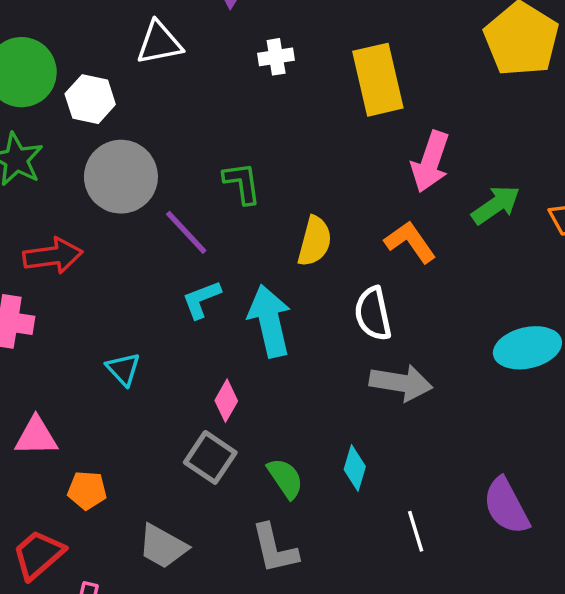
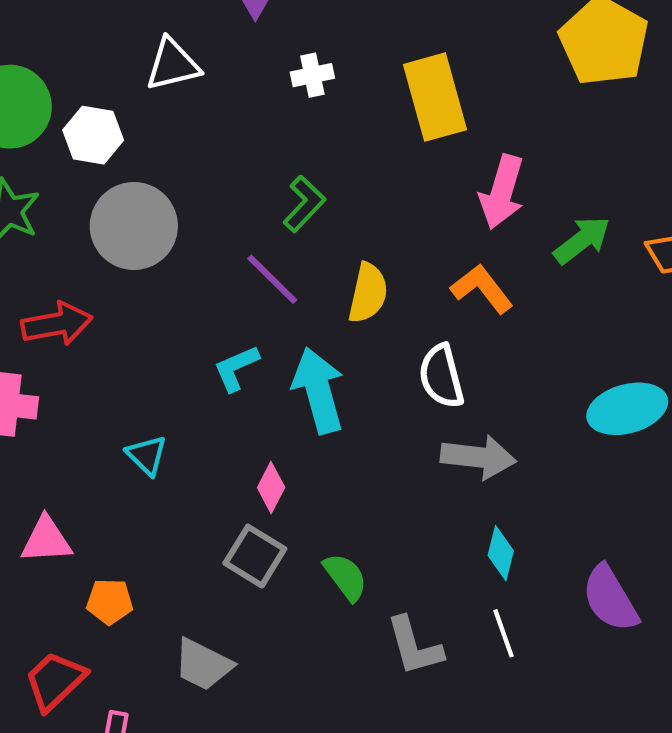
green L-shape: (242, 183) -> (304, 204), moved, turned 54
purple line: (186, 232) -> (272, 279), moved
cyan diamond: (355, 468) -> (501, 553), moved
gray L-shape: (275, 549) -> (414, 646), moved

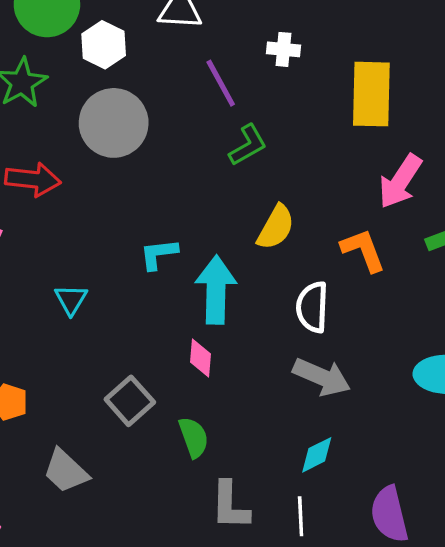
purple line: (272, 279) -> (221, 83), moved
pink diamond: (271, 488) -> (200, 358), moved, turned -39
cyan diamond: (501, 553) -> (317, 455), turned 33

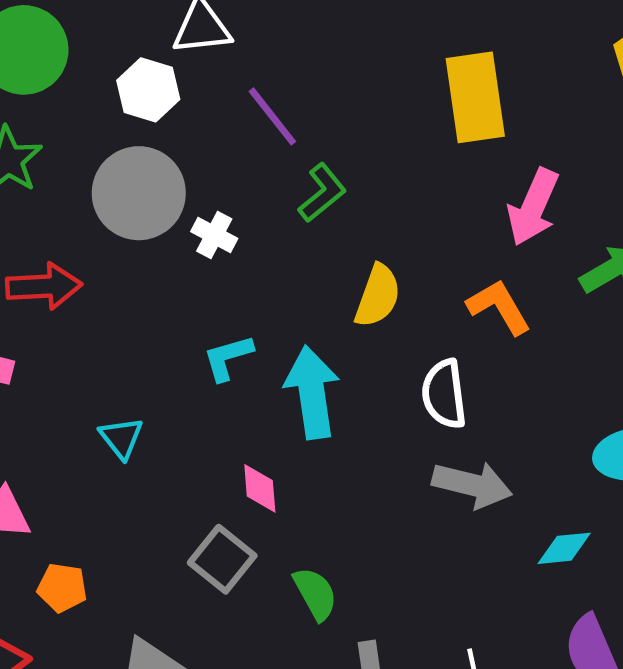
white hexagon: (104, 45) -> (148, 90), moved
white cross: (283, 49) -> (214, 235), moved, turned 32
pink diamond: (200, 358) -> (260, 488), moved
cyan diamond: (317, 455) -> (564, 548), moved, turned 30

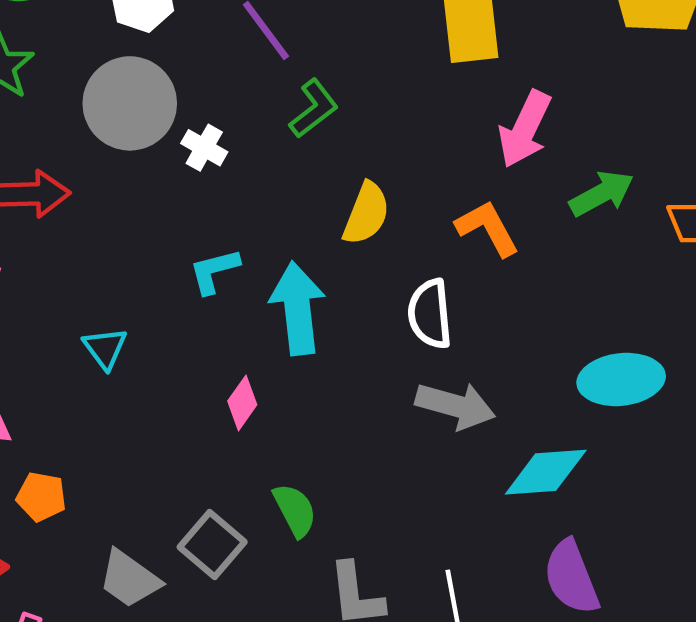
pink diamond: (260, 488) -> (242, 403), turned 38
cyan diamond: (564, 548) -> (546, 472), size x1.5
gray square: (222, 559) -> (212, 545), moved

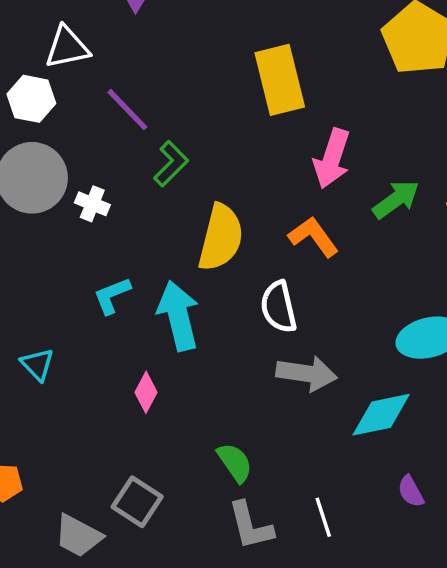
yellow semicircle: (366, 214) -> (221, 238), size x1.4
green semicircle: (295, 510) -> (235, 462), moved
purple semicircle: (571, 577) -> (411, 491), size x0.6

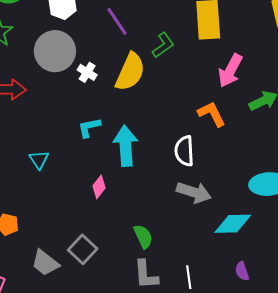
green L-shape: (171, 164) -> (163, 45), moved
yellow semicircle: (221, 238) -> (130, 72), moved

